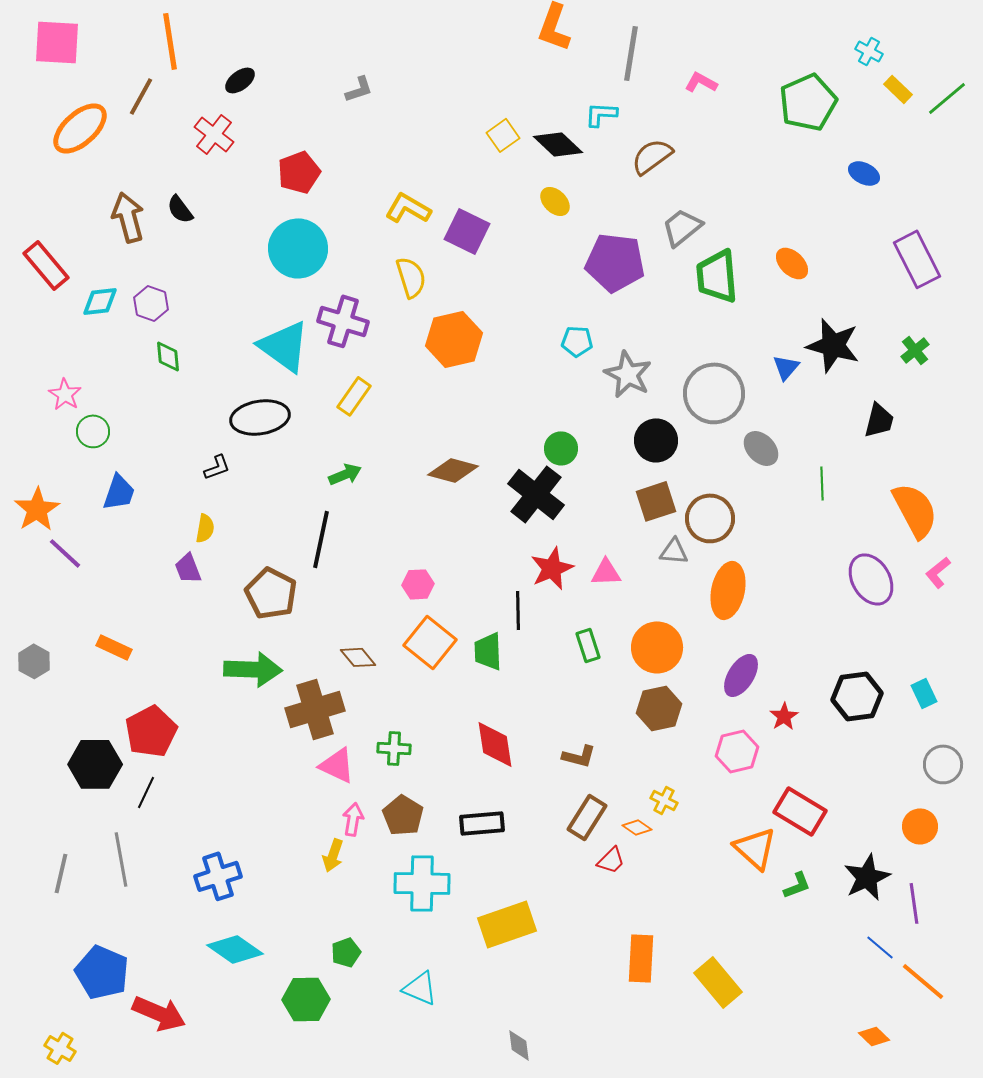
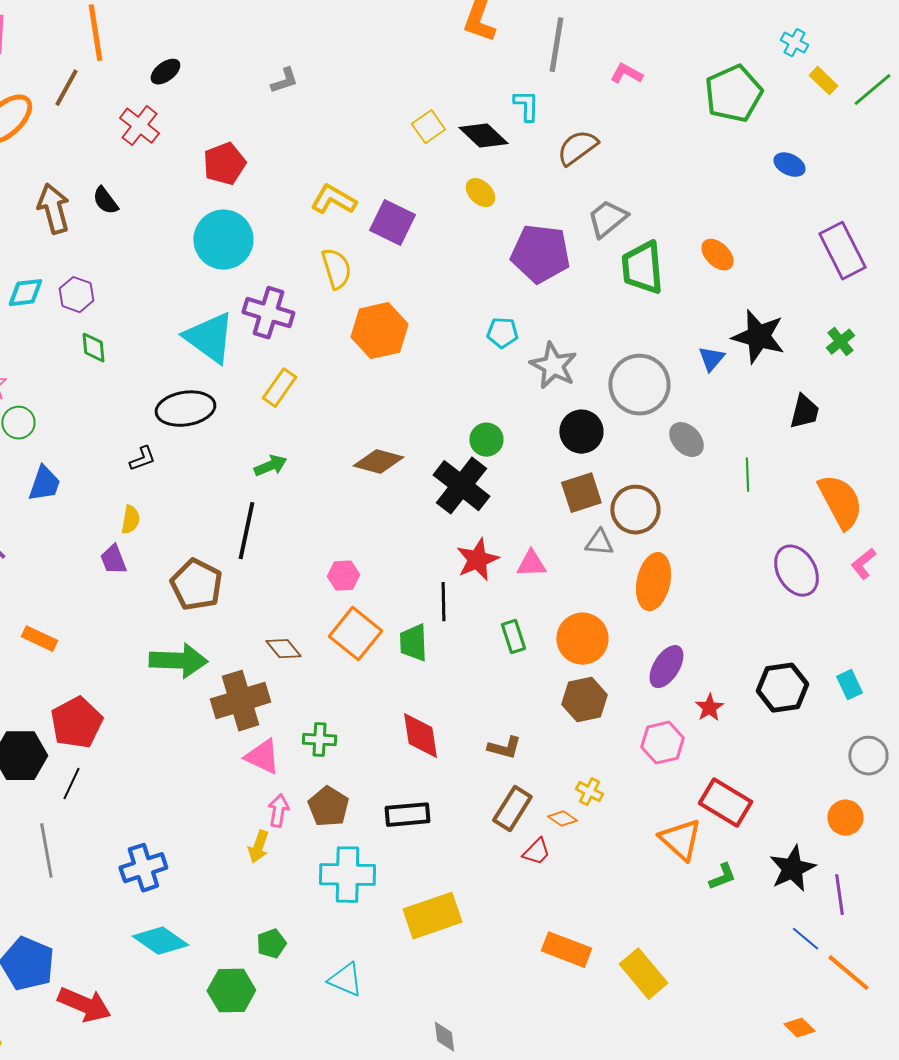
cyan L-shape: (601, 114) -> (526, 106), turned 88
orange rectangle: (641, 958) -> (566, 950), turned -72

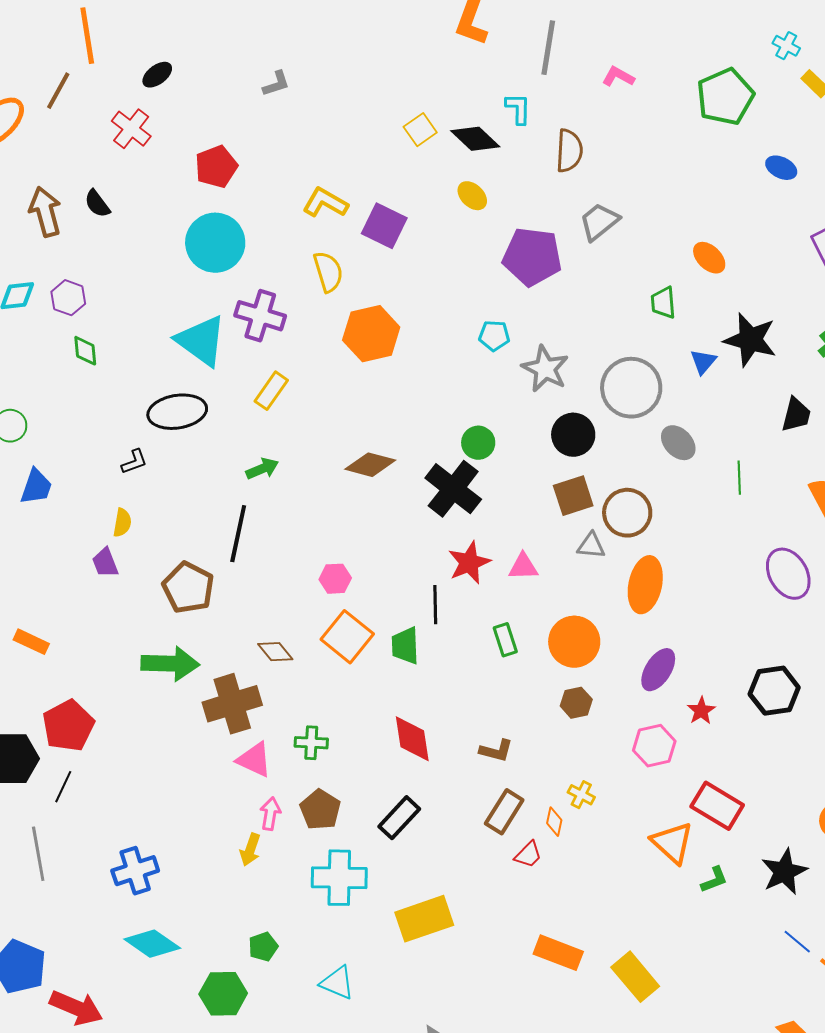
brown semicircle: (577, 148) -> (569, 151), turned 129
green trapezoid: (642, 268) -> (663, 303), moved, size x0.6
brown hexagon: (584, 700) -> (576, 703), size x0.7
black rectangle: (407, 815) -> (399, 818), turned -42
orange diamond: (562, 819) -> (554, 822), turned 68

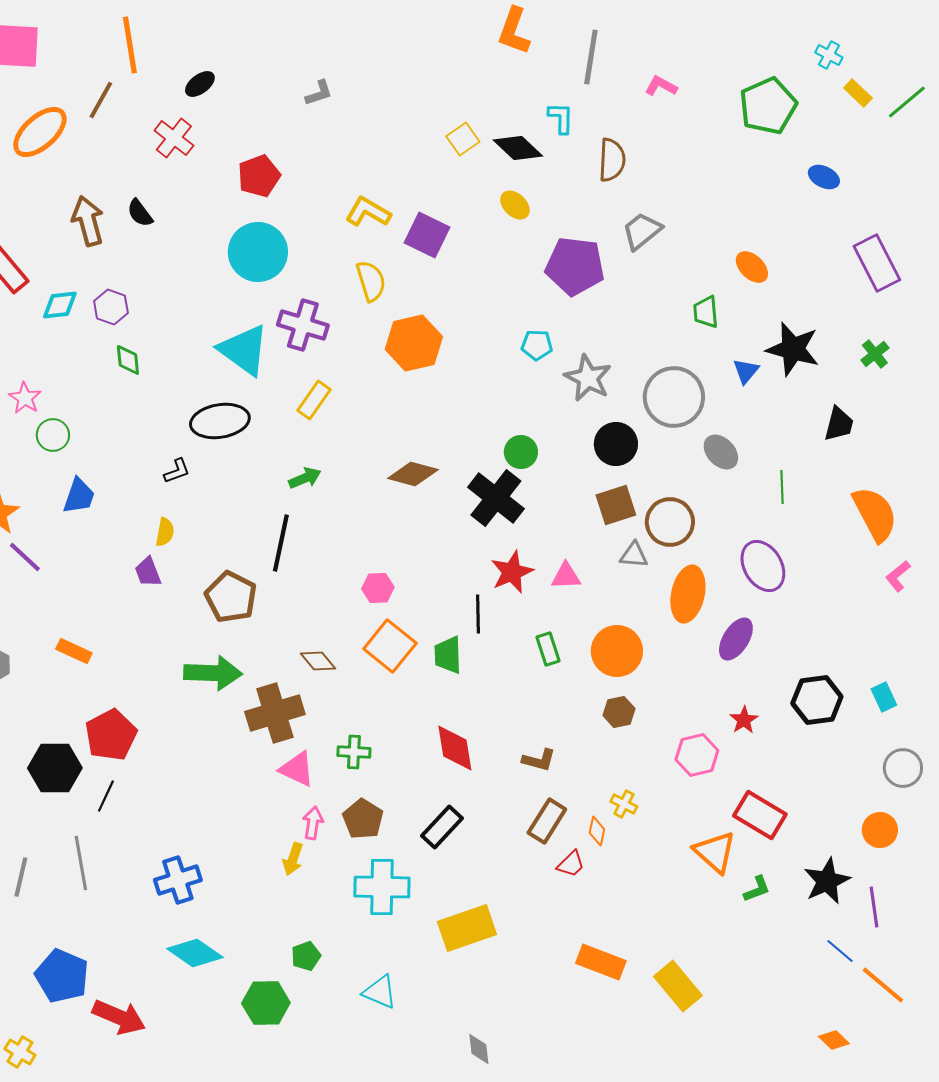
purple ellipse: (788, 574) -> (763, 566), moved
purple ellipse: (658, 670) -> (736, 639), moved

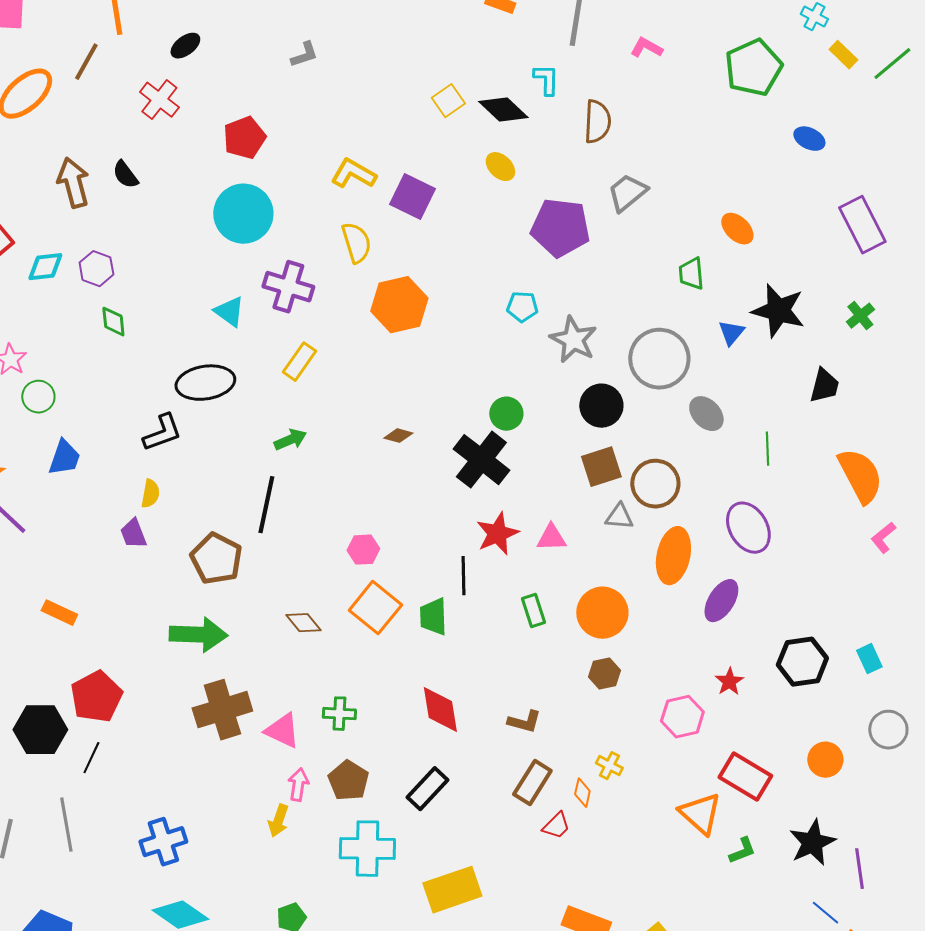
cyan triangle: (244, 350) -> (229, 312), size x0.6
black L-shape: (177, 471) -> (162, 433), size x1.5
brown diamond: (413, 474) -> (398, 436), size x0.6
brown cross: (275, 713) -> (222, 710), moved
orange circle: (880, 830) -> (825, 760), moved

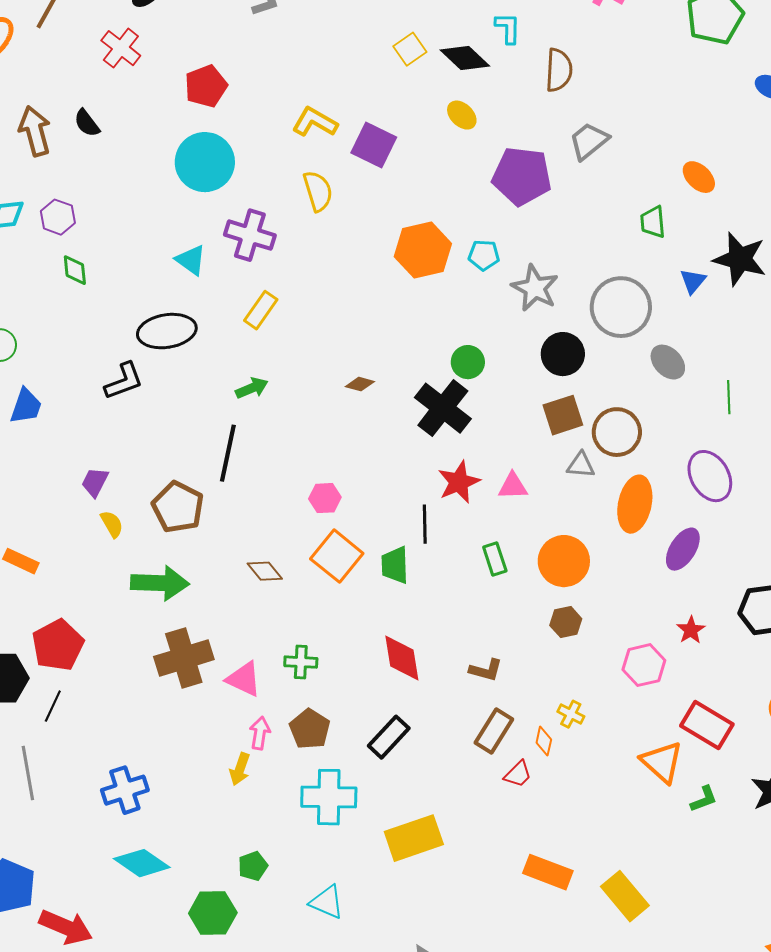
orange hexagon: (399, 305) -> (423, 250), moved
yellow semicircle: (150, 494) -> (112, 524), moved, turned -40
purple trapezoid: (133, 534) -> (95, 482), turned 48

